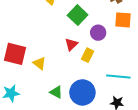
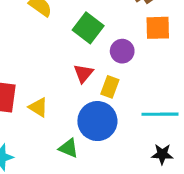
blue circle: (82, 92) -> (97, 121), moved

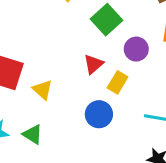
blue circle: (97, 121) -> (99, 114), size x0.7
green triangle: (69, 148) -> (33, 134), moved

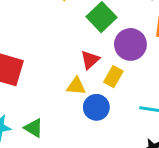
purple circle: (136, 49) -> (130, 44), size x1.4
yellow triangle: (42, 90) -> (76, 86), moved, turned -36

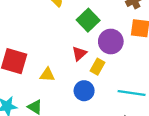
yellow triangle: (76, 86) -> (47, 75), moved

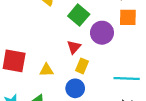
yellow rectangle: (97, 67) -> (82, 66), moved
blue circle: (84, 91) -> (75, 88), moved

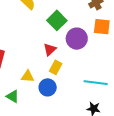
yellow triangle: (46, 70) -> (28, 76), moved

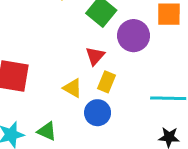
yellow triangle: (28, 76) -> (73, 88), moved, turned 32

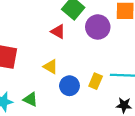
red triangle: (95, 56) -> (58, 32), moved, turned -42
yellow rectangle: (107, 82) -> (96, 81), moved

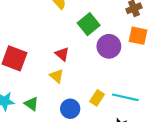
red triangle: (58, 32) -> (62, 54), moved
blue circle: (69, 86) -> (70, 109), moved

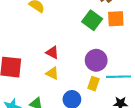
green square: (89, 24) -> (92, 20), moved
purple circle: (109, 46) -> (96, 60), moved

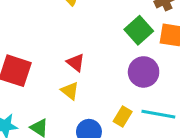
purple circle: (96, 60) -> (144, 72), moved

